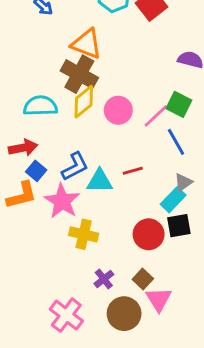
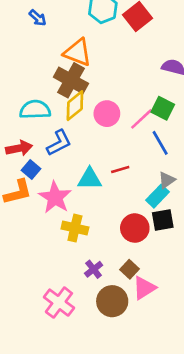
blue L-shape: (75, 166) -> (59, 143), moved
pink triangle: (159, 299) -> (144, 288), turned 30

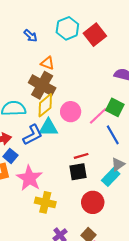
blue arrow: (38, 18) -> (31, 36), moved
orange triangle: (78, 52) -> (47, 63), size x0.6
cyan triangle: (90, 179) -> (48, 127), moved
black square: (163, 220) -> (78, 172), moved

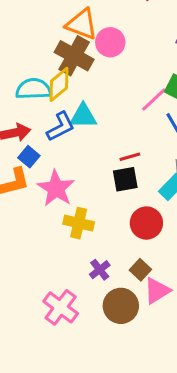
orange triangle: (47, 63) -> (82, 24), size x1.6
yellow diamond: (45, 105) -> (59, 84), moved
pink circle: (71, 112) -> (110, 42), moved

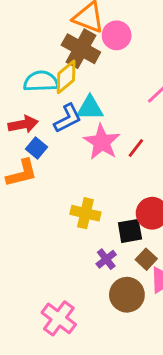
red line: (130, 157) -> (136, 148), turned -36
black square: (125, 179) -> (130, 231), moved
pink star: (56, 188) -> (102, 142), moved
pink cross: (61, 307) -> (59, 318), moved

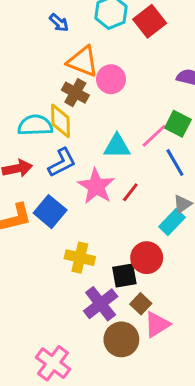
brown cross: (81, 49) -> (75, 93), size x0.7
yellow diamond: (66, 77) -> (60, 121), turned -52
cyan triangle: (90, 108) -> (117, 146), moved
blue square: (37, 148) -> (50, 212), moved, size x1.5
purple cross: (106, 259) -> (101, 304), size x1.6

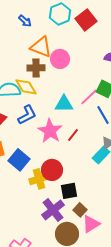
brown cross: (75, 93) -> (36, 68), turned -30
yellow diamond: (60, 121) -> (26, 87), turned -30
blue square: (50, 212) -> (19, 160), moved
yellow cross: (80, 258) -> (39, 179), turned -30
red circle: (147, 258) -> (52, 170), moved

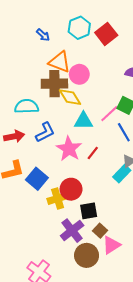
brown cross: (36, 68) -> (54, 84), size x1.4
yellow diamond: (26, 87) -> (70, 97), moved

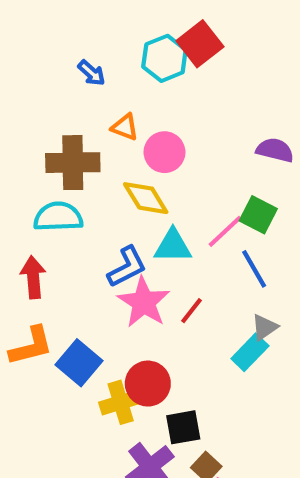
red square: (106, 34) -> (200, 44), moved
orange triangle: (60, 62) -> (125, 127), size x0.6
brown cross: (54, 84) -> (73, 163), moved
blue L-shape: (45, 132) -> (127, 267), moved
red arrow: (14, 136) -> (33, 277), turned -84

